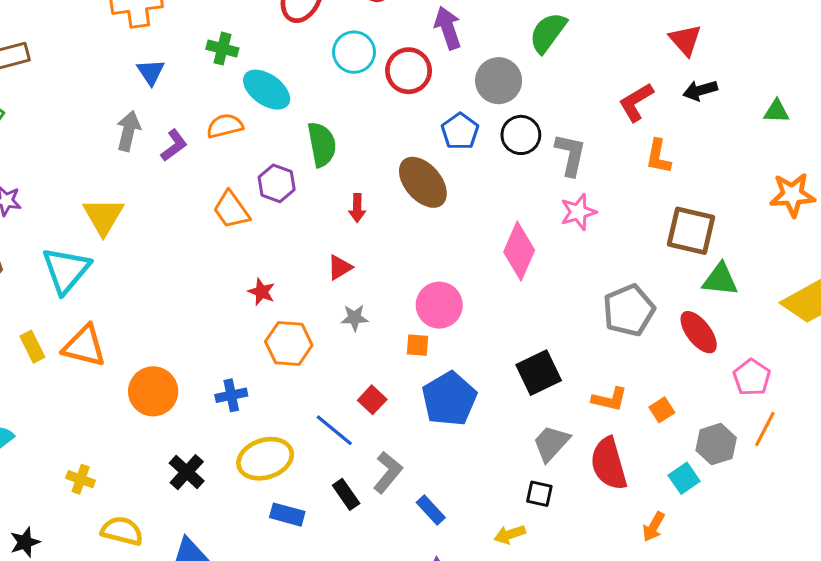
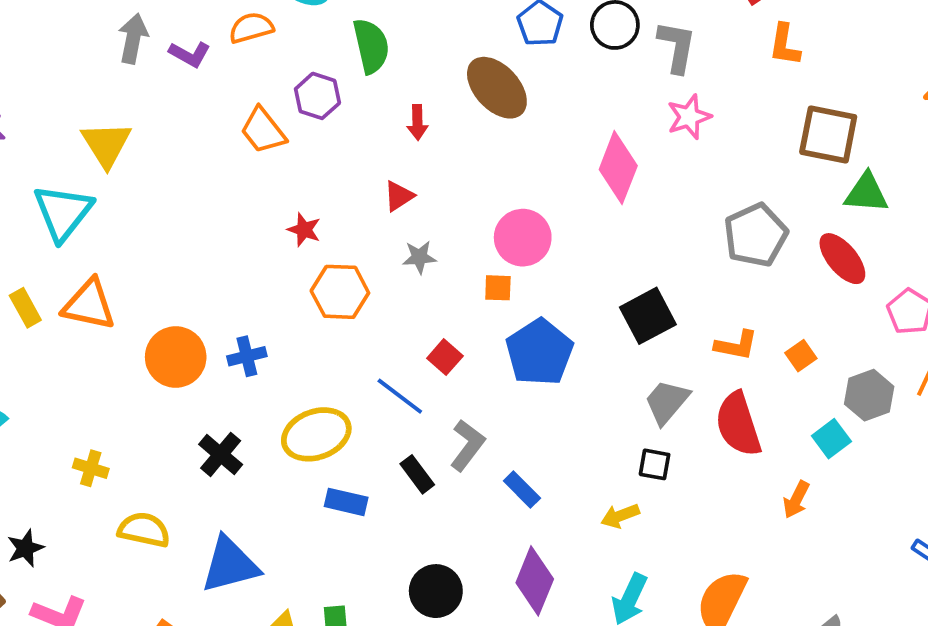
purple L-shape: (174, 145) -> (190, 54), turned 68
blue cross: (231, 395) -> (247, 356), moved

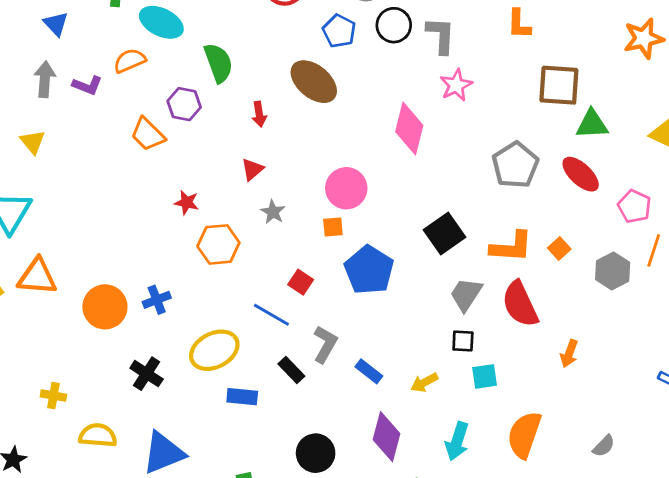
yellow triangle: (106, 144) -> (33, 142), moved, size x0.7
gray star: (419, 257) -> (273, 212), turned -30
orange L-shape: (736, 345) -> (511, 247), size x1.4
cyan square: (831, 439) -> (485, 376), moved, turned 36
yellow arrow: (620, 516) -> (424, 382), moved

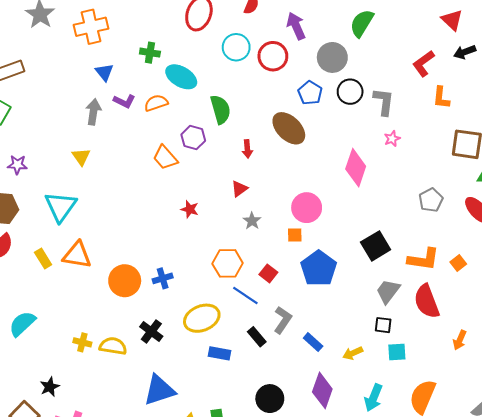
purple L-shape: (87, 85) -> (124, 101), moved
pink star: (456, 85) -> (392, 139), size x0.7
gray pentagon: (515, 165) -> (431, 200), size x0.7
orange hexagon: (218, 244) -> (228, 263), moved
yellow semicircle: (98, 435) -> (113, 346), moved

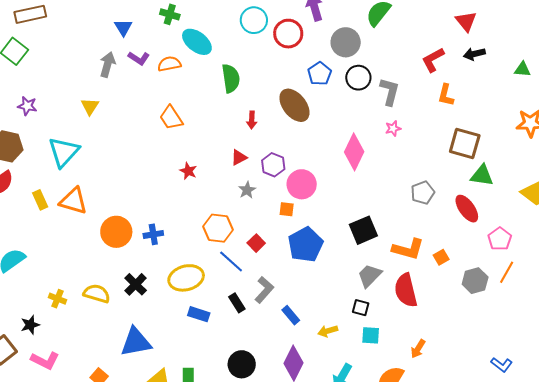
purple hexagon: (193, 138) -> (273, 165), moved
orange arrow: (460, 340) -> (418, 349), moved
yellow cross: (82, 342) -> (57, 299), moved

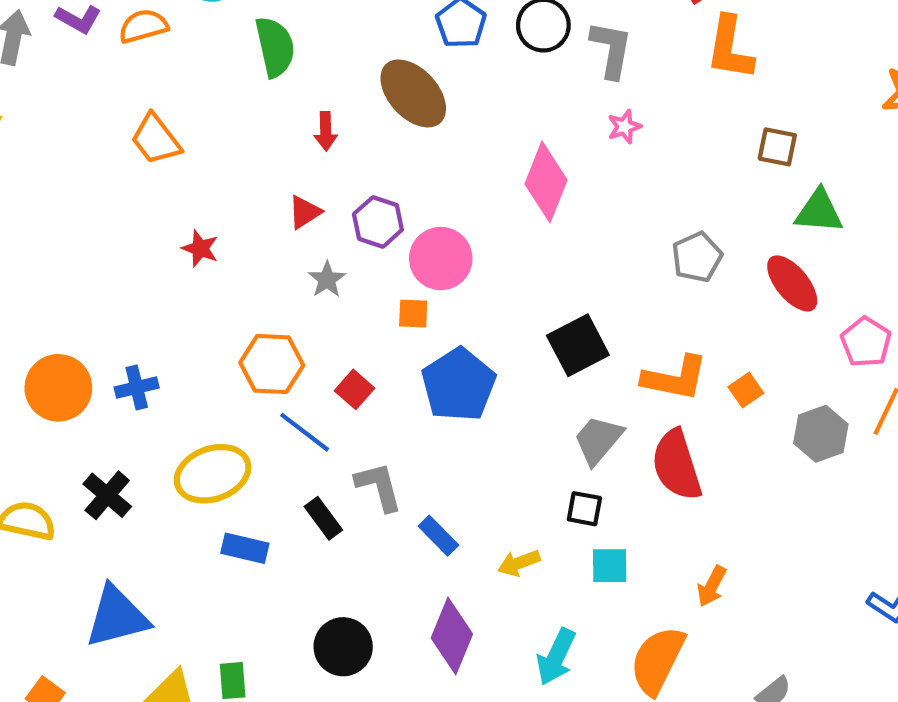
orange L-shape: (446, 95) -> (730, 48), size x1.4
brown square: (465, 143) -> (777, 147), size x0.6
gray L-shape: (264, 290) -> (379, 487), turned -52

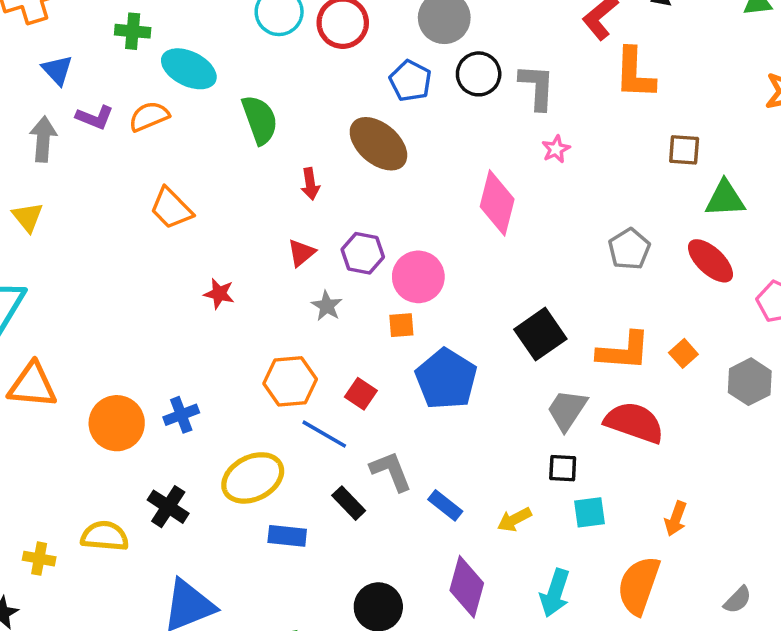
red semicircle: (677, 465) -> (634, 422), turned 134

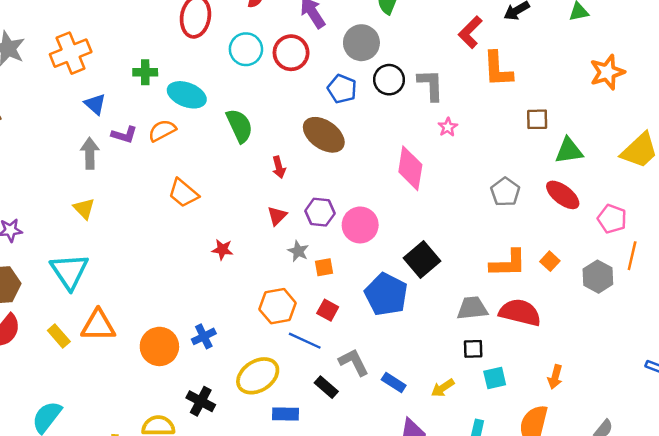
orange square: (401, 325) -> (324, 267), moved
black square: (540, 334) -> (422, 260), moved
gray trapezoid: (567, 410) -> (472, 308), turned 56

